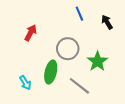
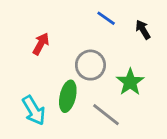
blue line: (79, 14) -> (106, 18), turned -32
cyan arrow: (25, 83) -> (34, 110), size x1.5

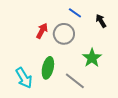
red arrow: (41, 44) -> (42, 31), moved
gray circle: (90, 65) -> (64, 34), moved

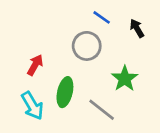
red arrow: (42, 31) -> (35, 65), moved

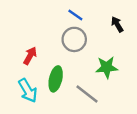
blue line: (102, 17) -> (75, 15), moved
green star: (125, 79) -> (107, 67), turned 30

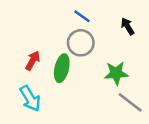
green ellipse: (56, 79) -> (62, 68), moved
gray line: (87, 94) -> (130, 102), moved

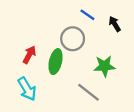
blue line: (82, 16) -> (87, 15), moved
gray line: (130, 102) -> (89, 92), moved

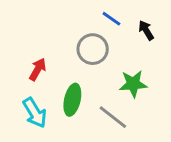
green ellipse: (56, 62) -> (72, 100), moved

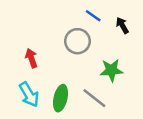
red arrow: (38, 69) -> (31, 58), turned -48
green ellipse: (72, 100) -> (60, 98), moved

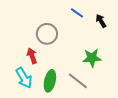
gray circle: (77, 41) -> (47, 34), moved
red arrow: (31, 58) -> (32, 56), moved

